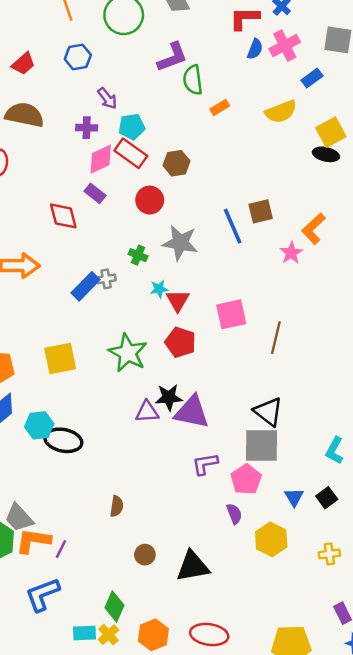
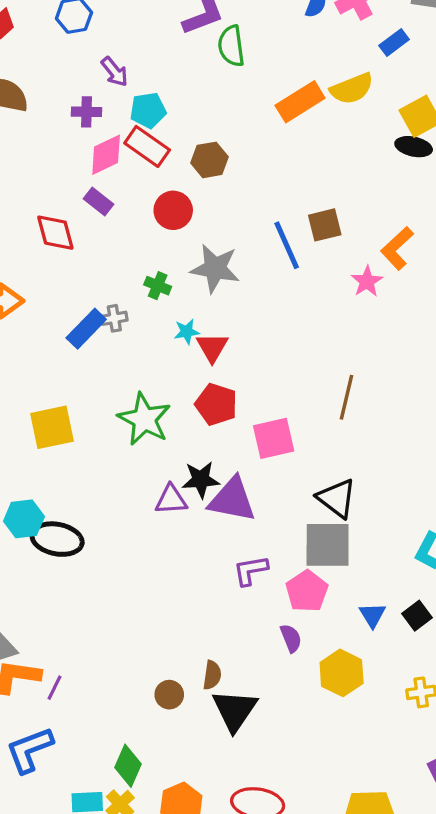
orange rectangle: (220, 107) -> (300, 102), moved, size x1.8
pink square: (231, 314) -> (274, 438), moved
brown semicircle: (117, 506) -> (212, 675), moved
black triangle: (193, 566) -> (235, 710), turned -45

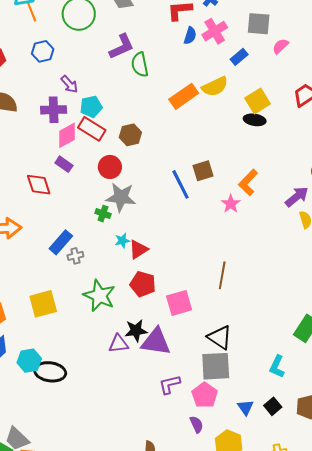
purple cross: (87, 112) -> (54, 110), size x1.4
gray star: (215, 268) -> (121, 197), moved
gray cross: (114, 318) -> (75, 256), moved
red triangle: (212, 347) -> (138, 249), turned 30

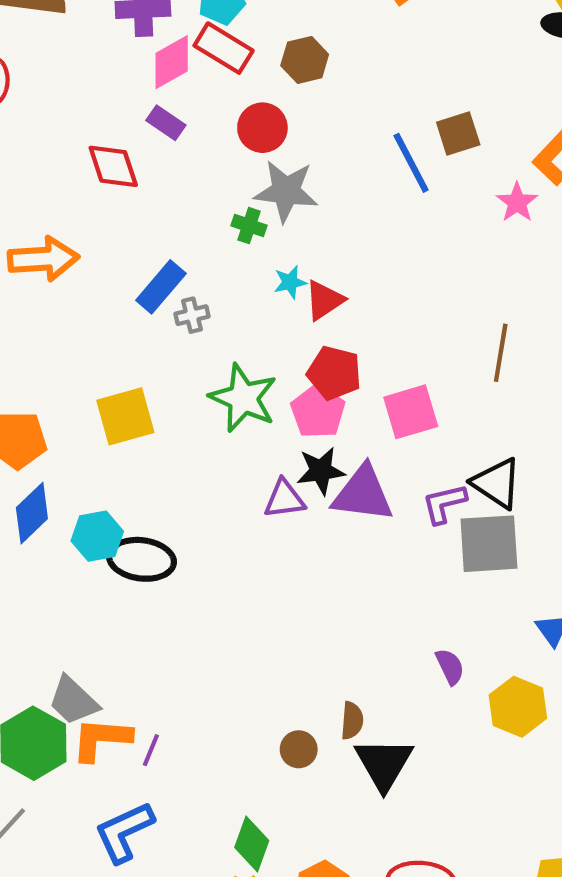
purple L-shape: (170, 384) -> (444, 504), moved
pink pentagon: (205, 395) -> (318, 411), moved

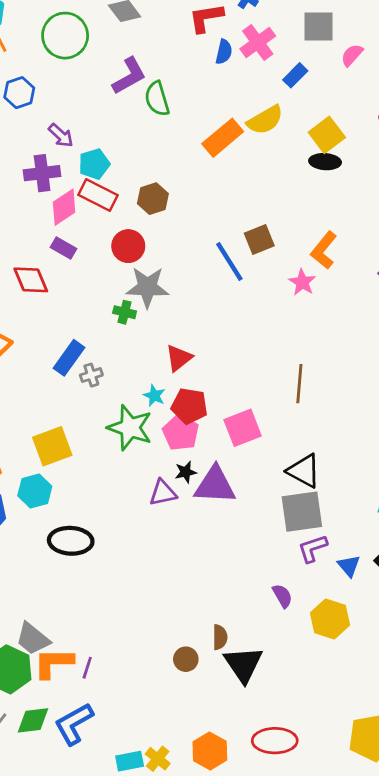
cyan star: (290, 282) -> (154, 396), moved, turned -30
black star: (321, 471) -> (186, 472), size x0.7
purple L-shape: (444, 504) -> (313, 548), moved
cyan hexagon: (97, 536) -> (35, 491), moved
green diamond: (252, 844) -> (33, 720), moved, turned 68

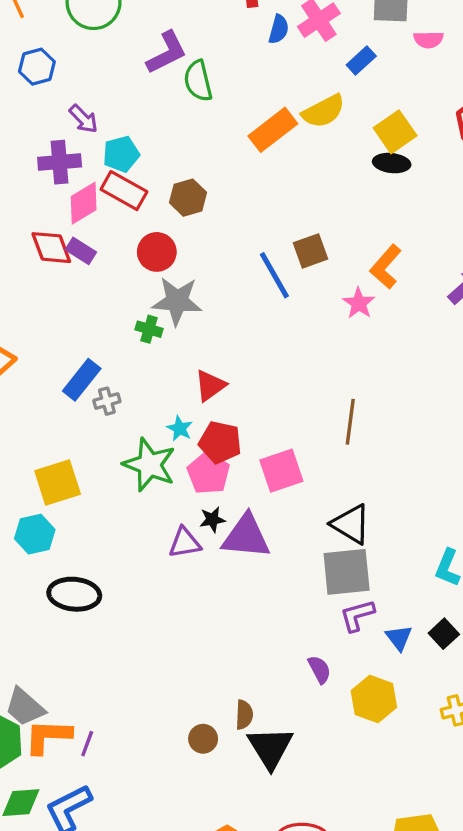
pink semicircle: (352, 55) -> (428, 40), turned -135
red diamond: (31, 280) -> (51, 248), moved

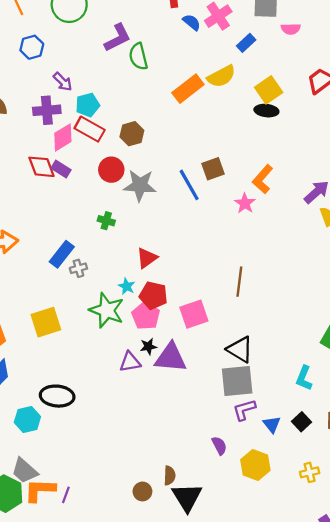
blue semicircle: (279, 29) -> (192, 22), turned -66
gray star: (177, 301) -> (140, 185), moved
cyan hexagon: (35, 534) -> (27, 419), moved

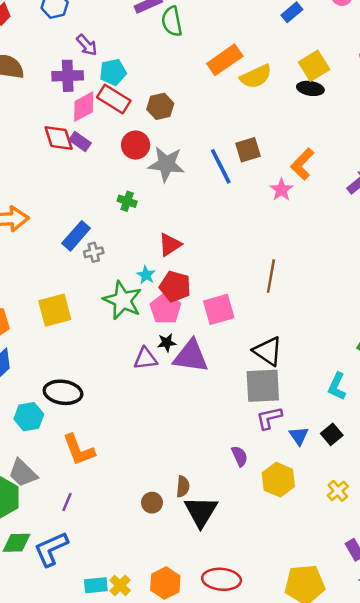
yellow semicircle: (221, 76) -> (256, 77), moved
yellow cross: (310, 472) -> (338, 491), turned -30
orange L-shape: (40, 490) -> (79, 450), moved, turned -116

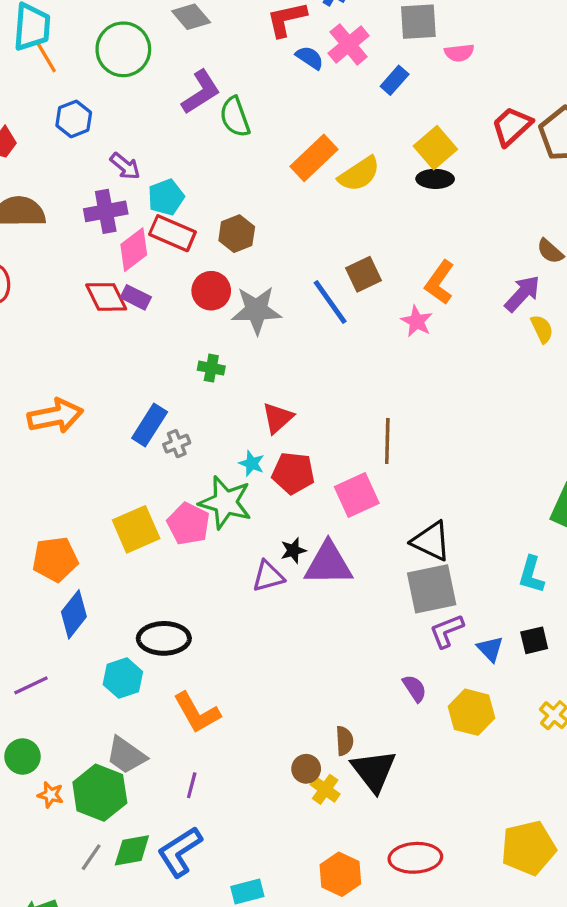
brown line: (271, 276) -> (387, 441), moved
pink pentagon: (165, 309) -> (188, 524), moved
black square: (332, 434) -> (534, 640), turned 35
yellow cross: (120, 585) -> (325, 789), moved

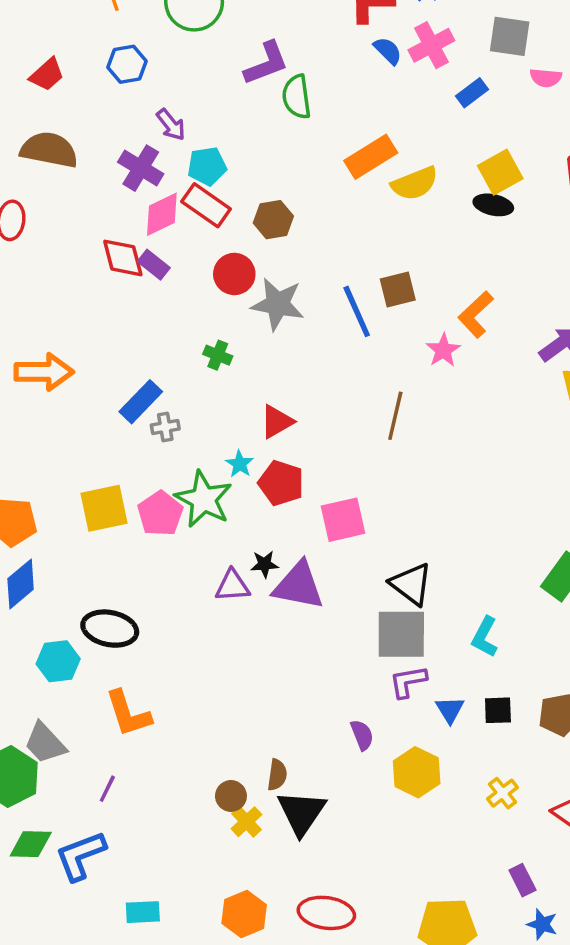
purple cross: (106, 211) -> (141, 168), turned 30
brown line: (387, 441) -> (395, 416), moved
cyan L-shape: (531, 575) -> (485, 637), moved

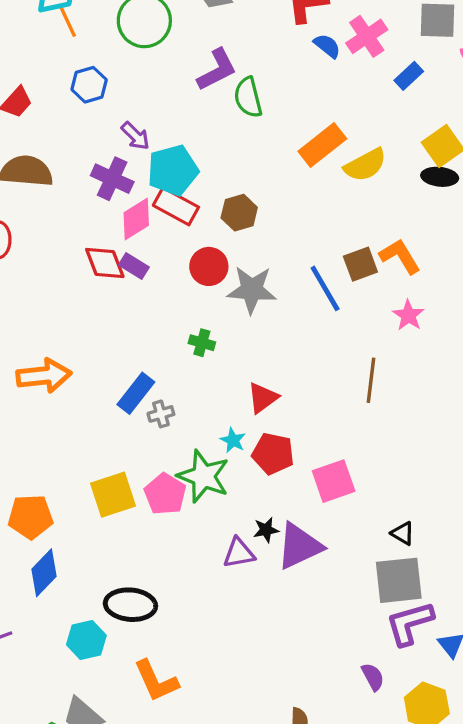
cyan pentagon: (207, 166) -> (173, 170), size x1.4
orange L-shape: (476, 314) -> (400, 256), moved, turned 108
black triangle: (411, 584) -> (403, 533), size x0.6
purple triangle: (299, 586) -> (299, 546), turned -30
purple L-shape: (408, 682) -> (410, 623), size x1.4

